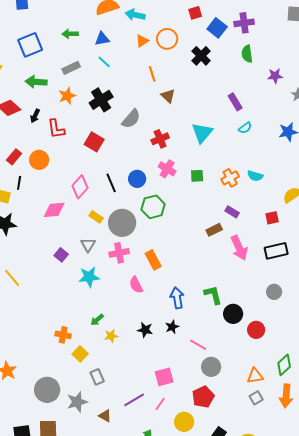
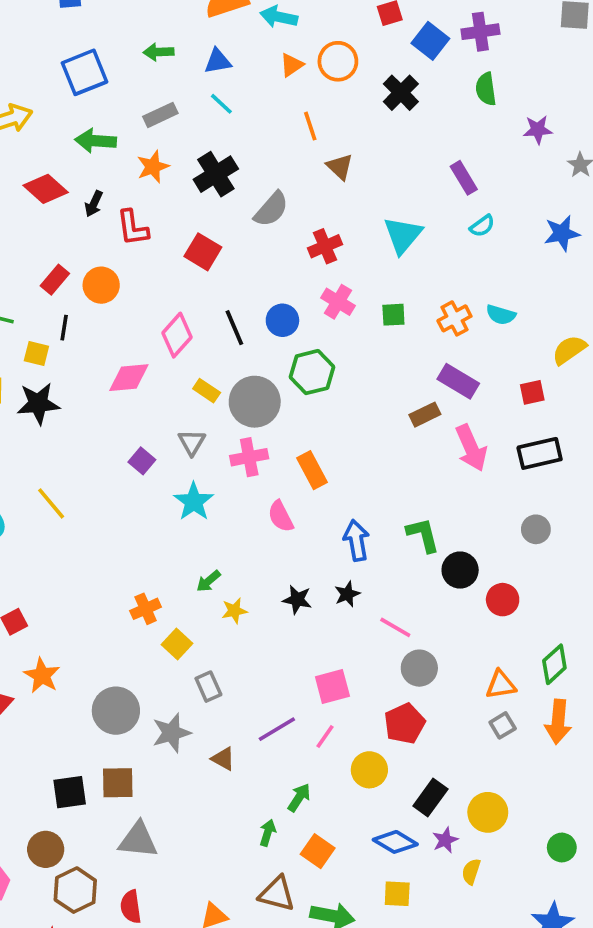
purple rectangle: (232, 212) -> (458, 381), size x1.5
cyan star: (89, 277) -> (194, 502), turned -30
orange cross: (63, 335) -> (146, 609), turned -35

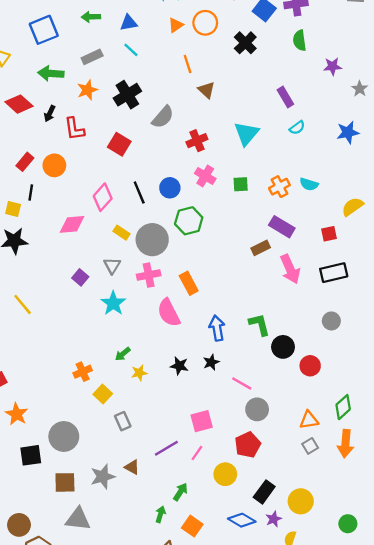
pink semicircle: (281, 516) -> (169, 313), size x1.4
gray star: (171, 733) -> (103, 477), moved
black square: (70, 792) -> (31, 455), moved

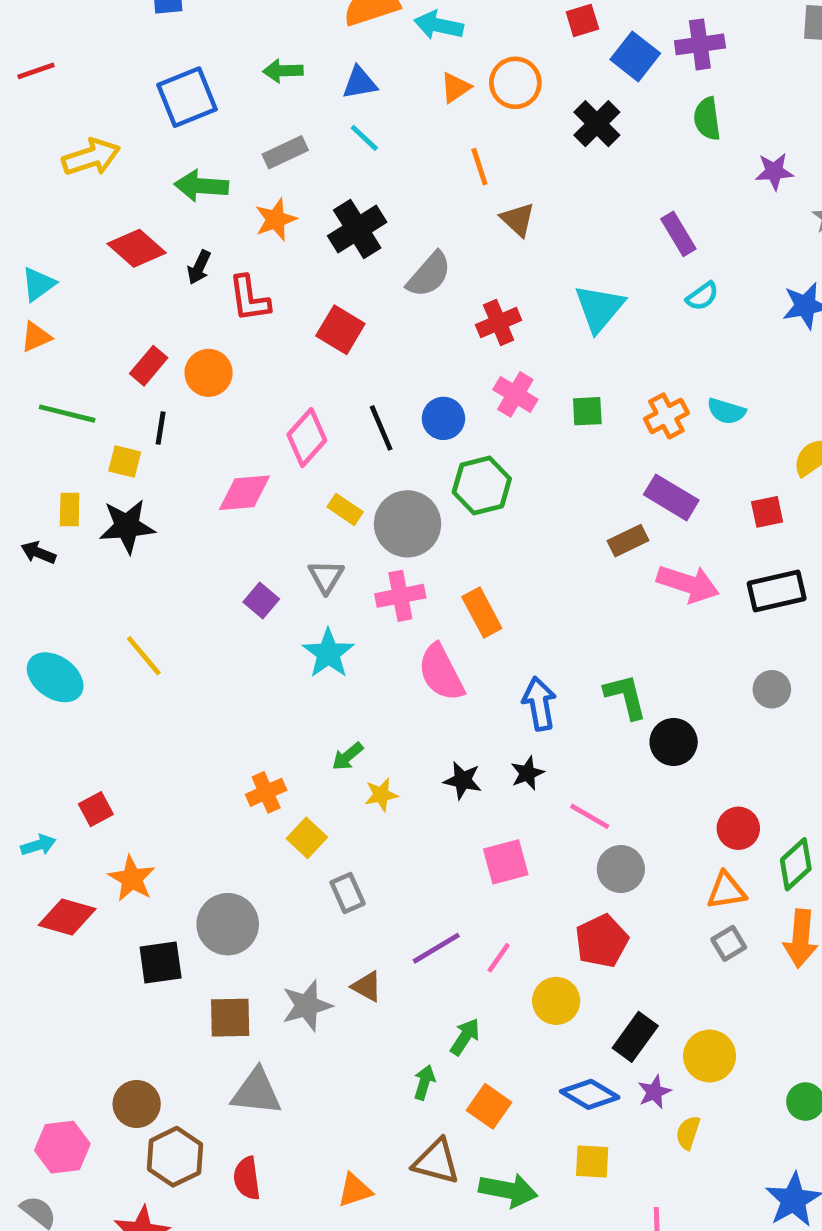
pink arrow: (290, 269) -> (688, 584), turned -48
red circle: (310, 366) -> (738, 828), moved
pink square: (202, 421) -> (506, 862), moved

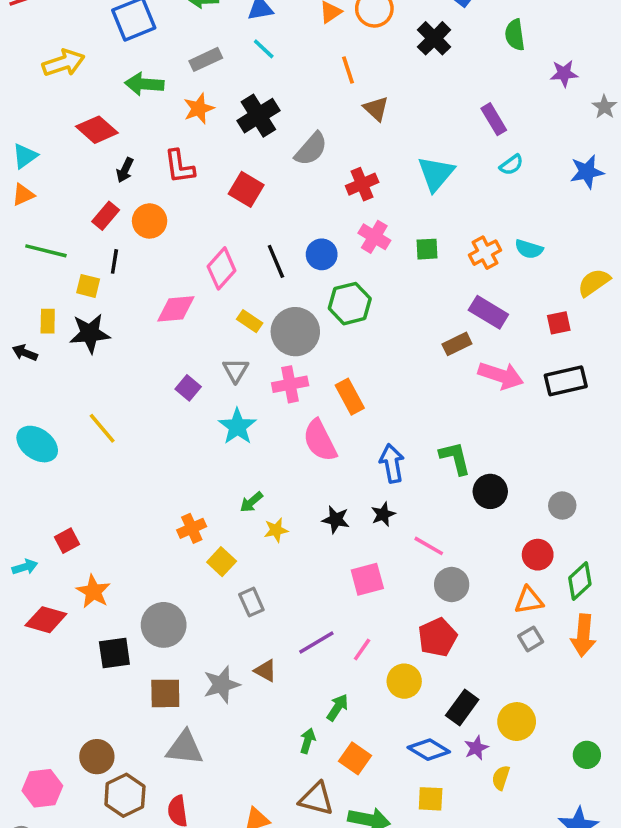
black arrow: (199, 267) -> (125, 170), moved
gray circle: (772, 689) -> (562, 505), moved

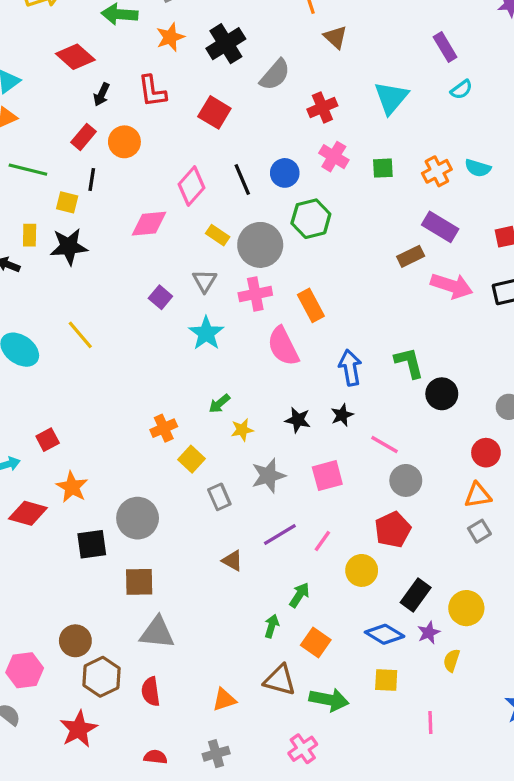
gray star: (222, 685) -> (268, 476), moved

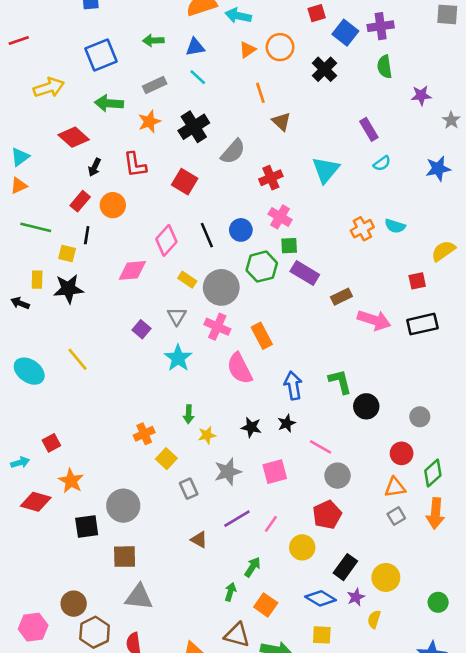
green square: (383, 168) -> (289, 246), moved
purple rectangle: (440, 227) -> (305, 273), moved
pink cross: (255, 294) -> (217, 327), turned 35
green arrow: (219, 404) -> (189, 414), turned -48

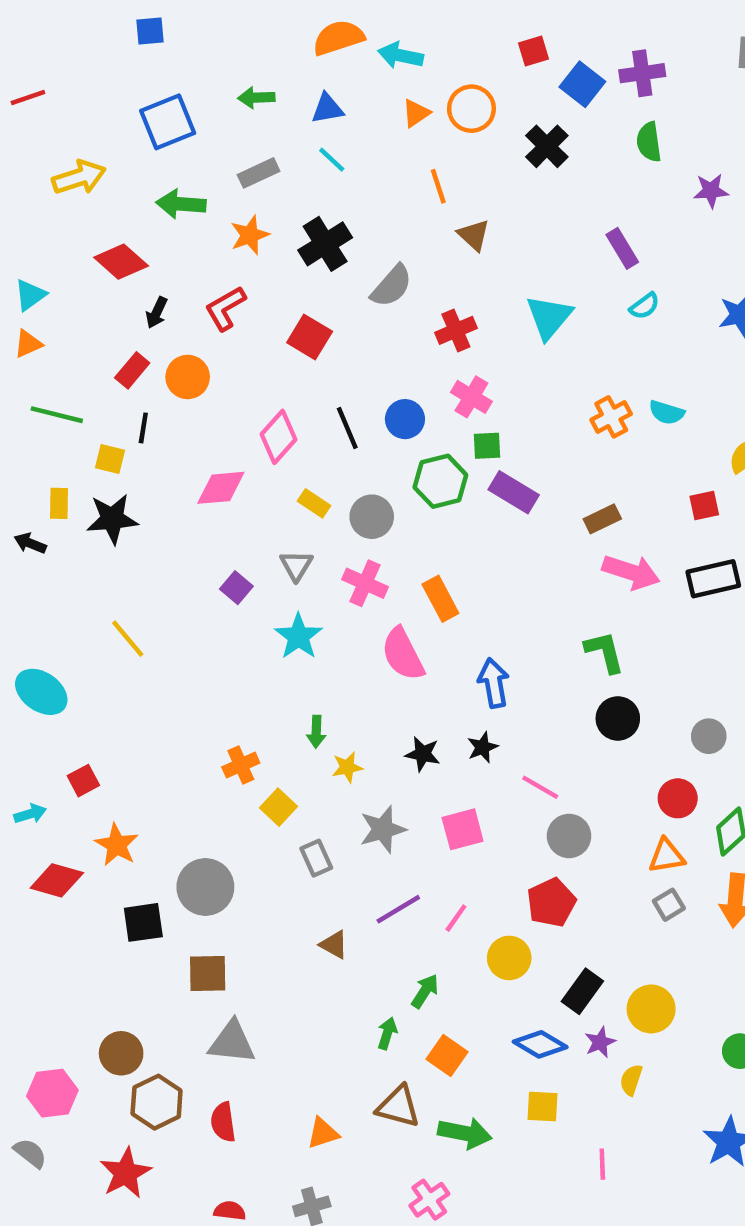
red L-shape: (135, 165) -> (225, 308), turned 68
gray circle: (221, 287) -> (372, 517), size x0.7
brown rectangle: (341, 297) -> (602, 519), moved
cyan ellipse: (29, 371) -> (41, 692), moved
green L-shape: (340, 382) -> (605, 652), moved

